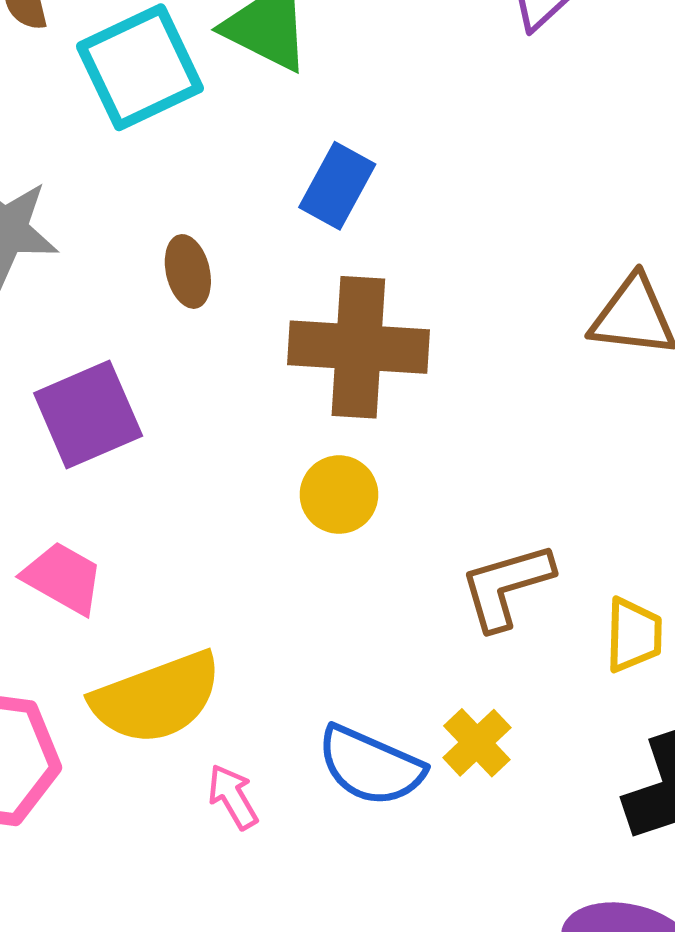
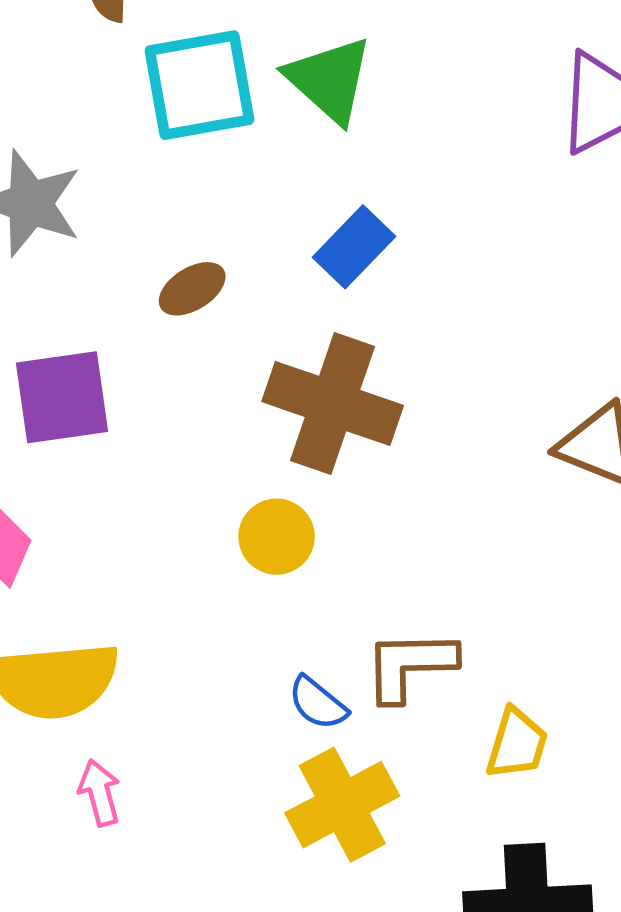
brown ellipse: (188, 271) -> (192, 289), turned 56
yellow cross: (477, 743) -> (342, 805), size x1.6
blue semicircle: (371, 766) -> (318, 703), moved, size x0.6

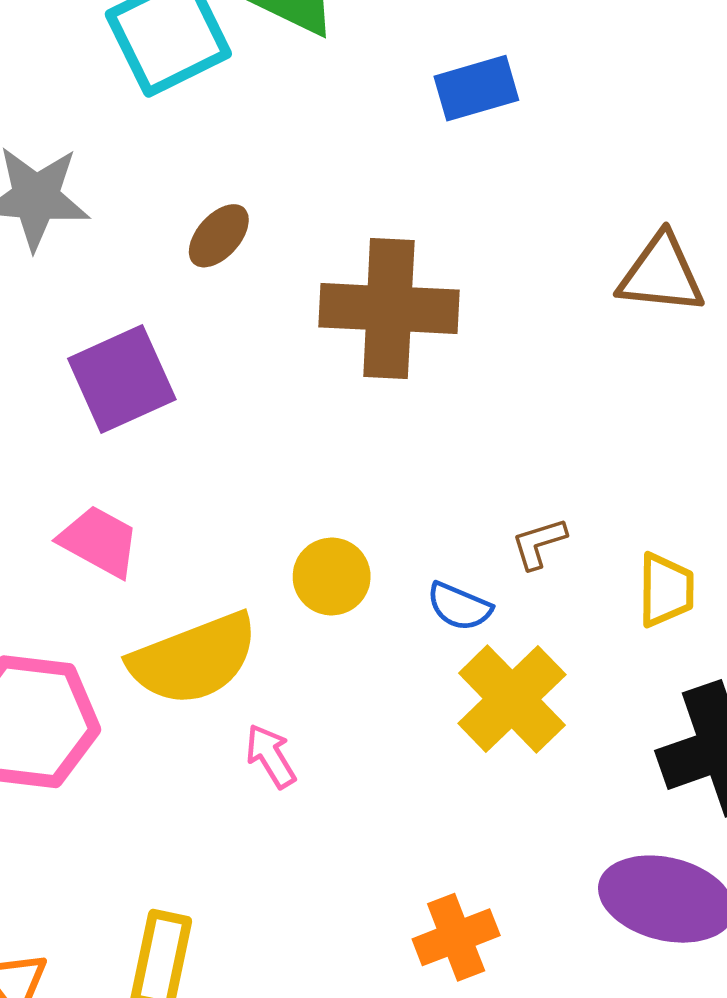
blue rectangle: (354, 247) -> (476, 88), moved, turned 46
yellow circle: (277, 537) -> (332, 576), moved
brown L-shape: (410, 665) -> (539, 543), size x0.6

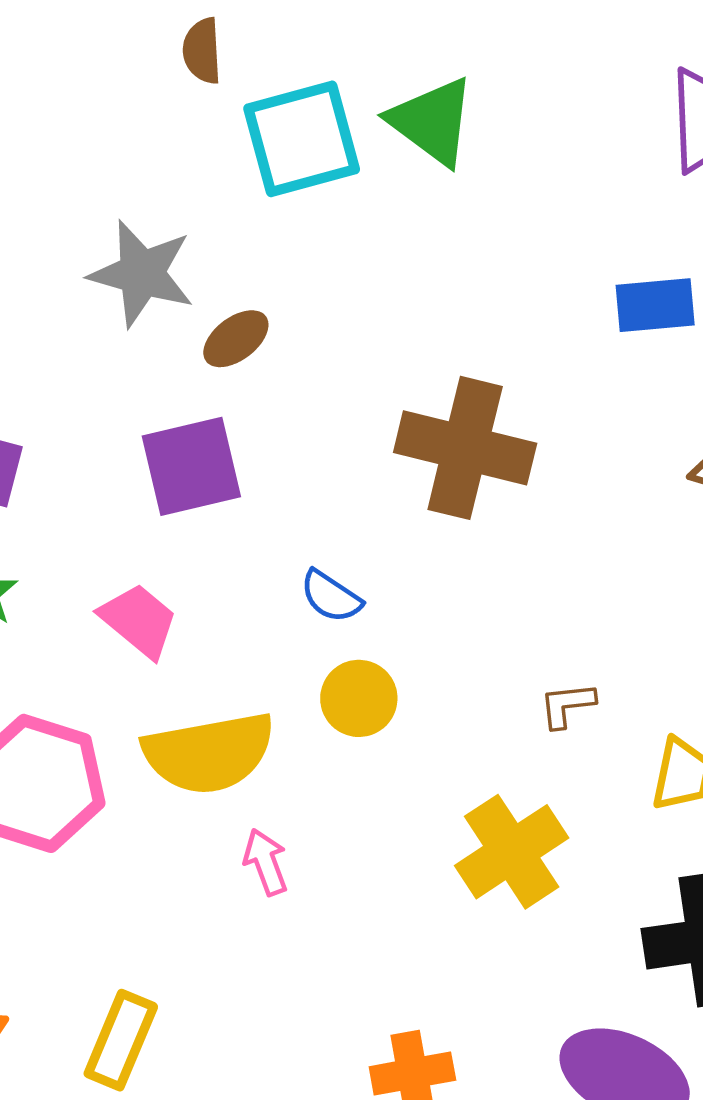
blue rectangle: (476, 88) -> (655, 305), moved
brown ellipse: (219, 236) -> (236, 339), moved
blue semicircle: (459, 606) -> (331, 596), moved

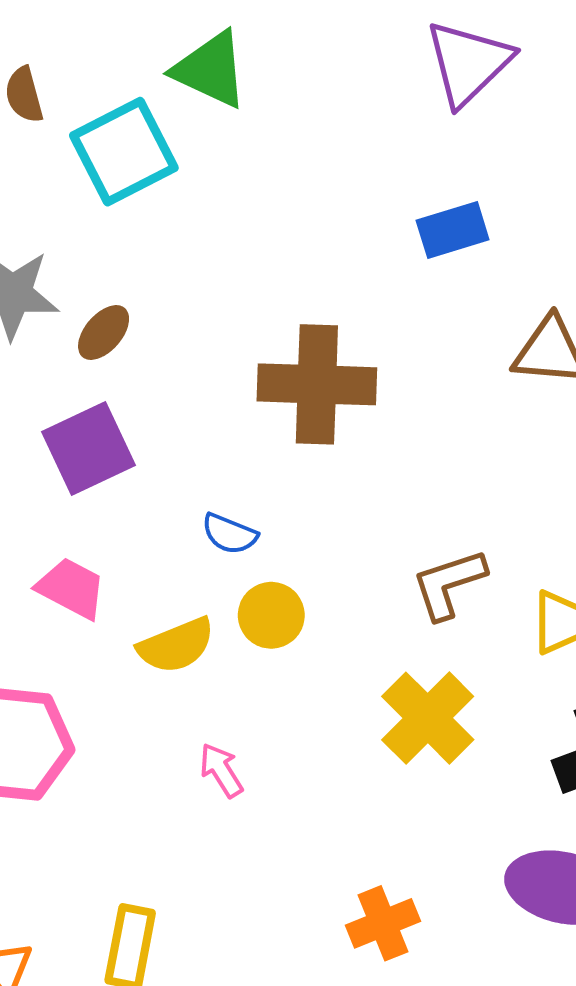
green triangle: (432, 121) -> (210, 70), moved
brown L-shape: (567, 705) -> (449, 584), size x1.6
yellow semicircle: (209, 753) -> (176, 645), moved, size x0.7

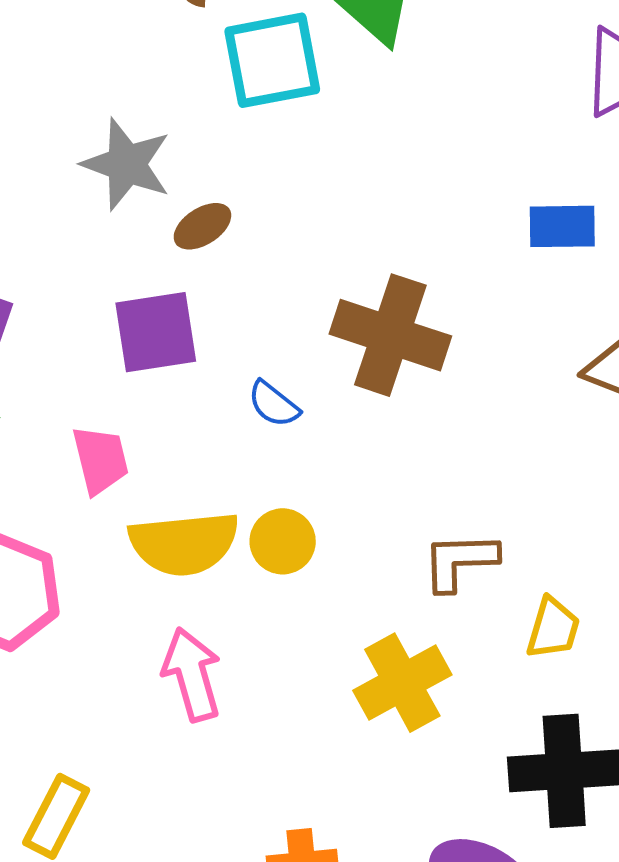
blue semicircle: (230, 534) -> (274, 404), moved
pink trapezoid: (71, 588) -> (100, 460), turned 32
yellow semicircle: (176, 645) -> (184, 543), size x1.4
pink arrow: (221, 770) -> (192, 674), size x1.6

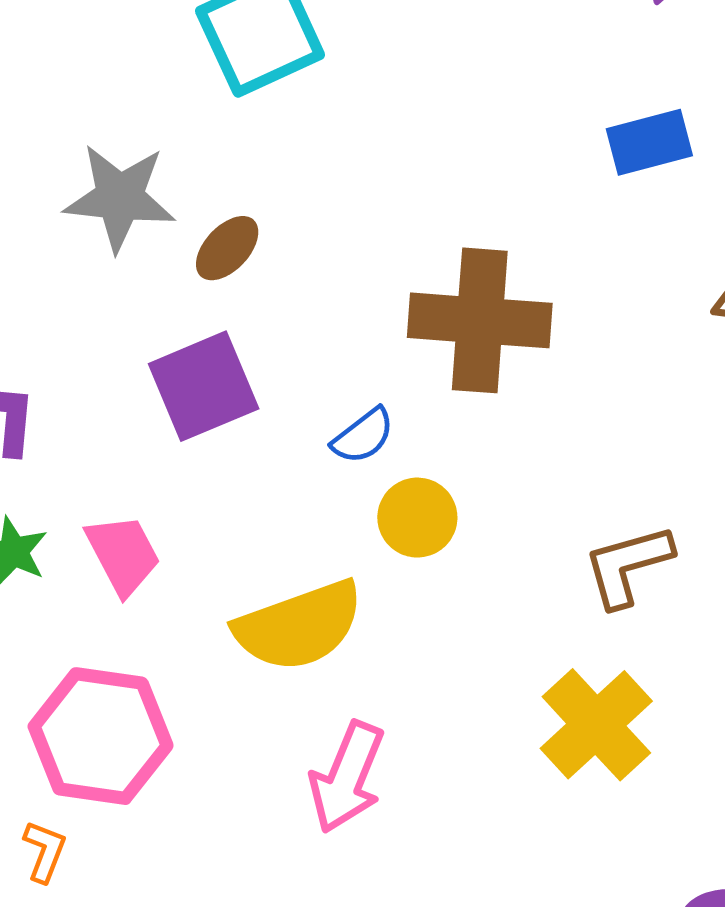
blue semicircle: (274, 404) -> (363, 436), turned -62
pink trapezoid: (100, 460) -> (123, 554), moved
yellow circle: (283, 541) -> (417, 518), moved
pink arrow: (192, 674) -> (347, 777), turned -128

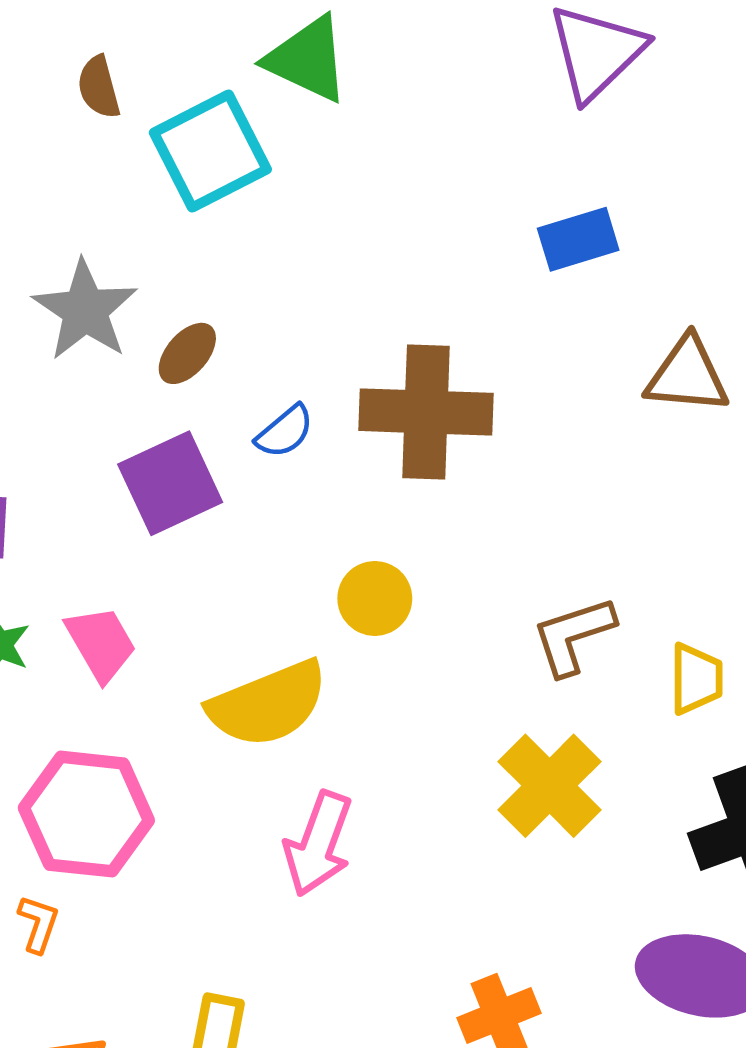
gray star: (120, 198) -> (85, 310), turned 30
blue semicircle: (363, 436) -> (285, 432), moved

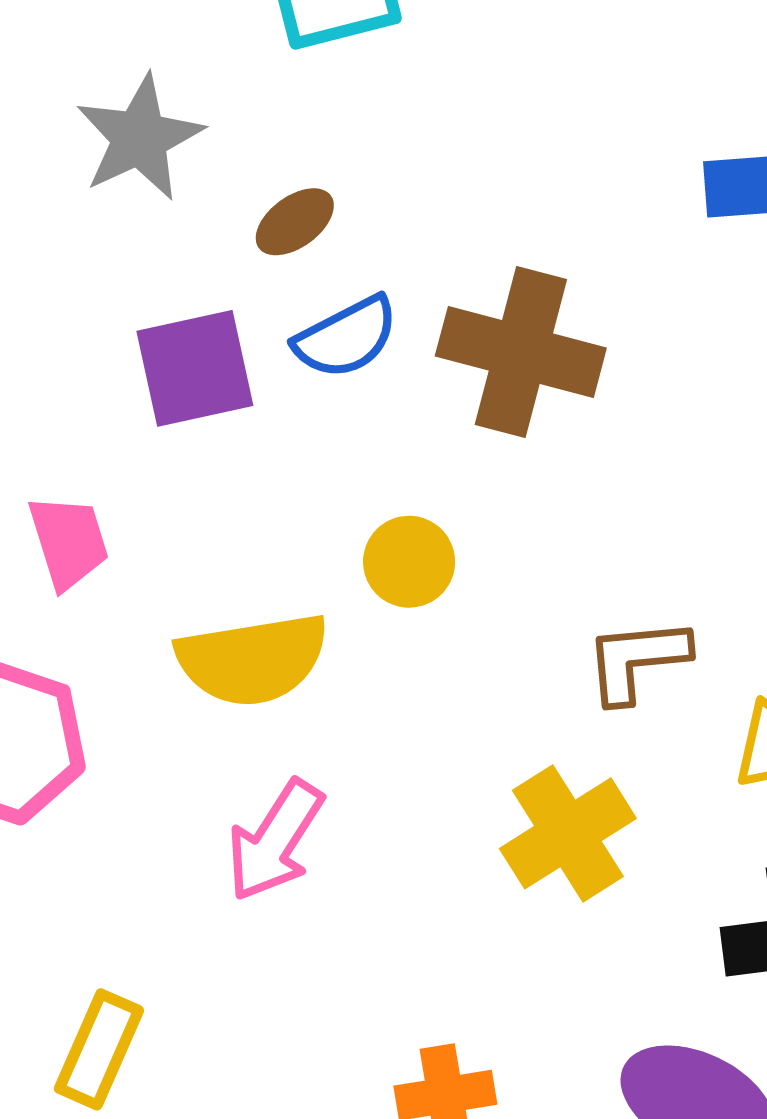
brown ellipse: (187, 353) -> (295, 222), moved
blue semicircle: (285, 432) -> (346, 337), size x1.4

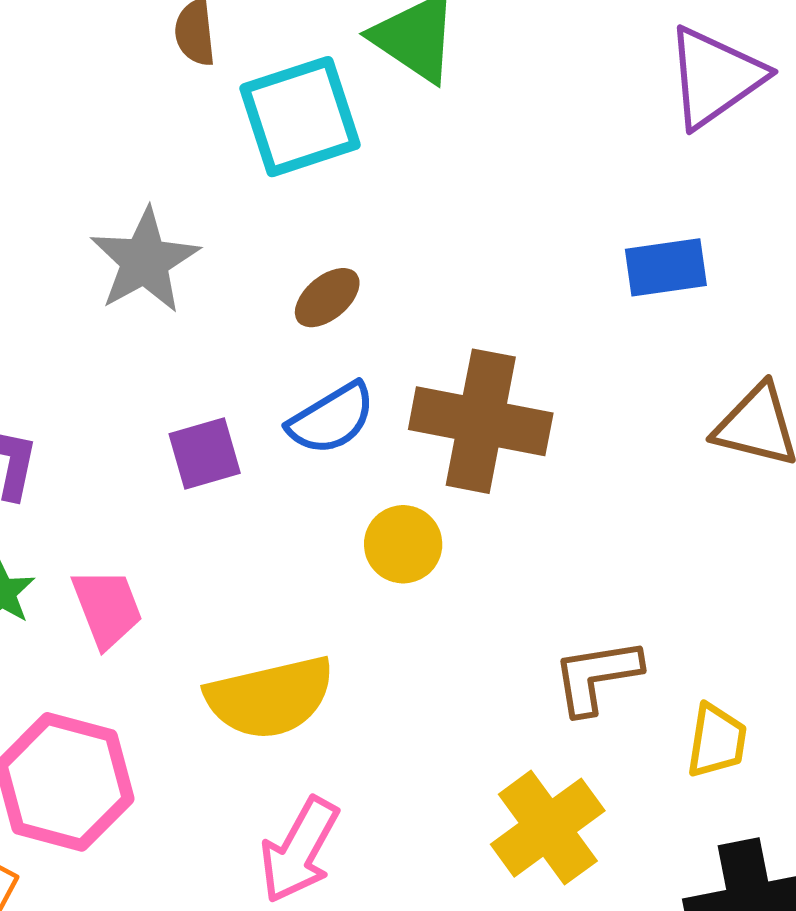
brown ellipse: (295, 222) -> (327, 298), moved
purple square: (195, 368) -> (205, 454), size x0.7
yellow circle: (409, 562) -> (403, 544), moved

